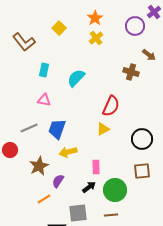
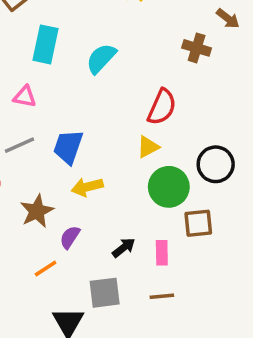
cyan rectangle: (44, 70) -> (46, 44), size x1.5
pink triangle: (44, 100) -> (25, 97), moved
pink rectangle: (96, 167) -> (162, 253), moved
brown square: (142, 171) -> (198, 223), moved
green circle: (115, 190) -> (169, 187), moved

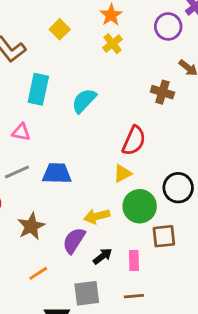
blue trapezoid: (68, 147) -> (57, 173), turned 72
yellow arrow: (87, 187) -> (97, 216), moved
purple semicircle: (70, 237) -> (74, 241), moved, size x1.4

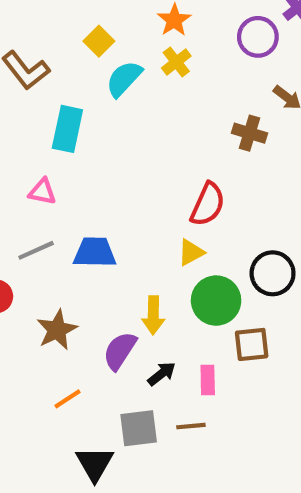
cyan semicircle: (84, 101) -> (124, 79), moved
yellow arrow: (97, 216) -> (153, 315), turned -75
brown line: (134, 296) -> (191, 426), moved

